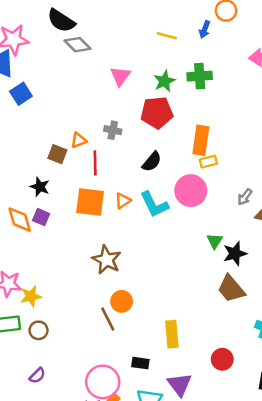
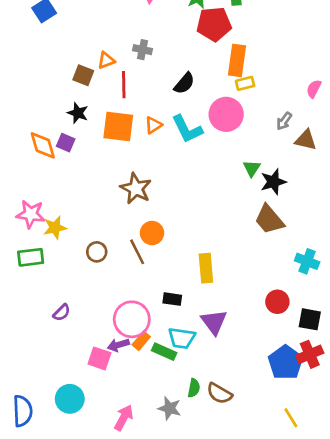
red pentagon: (157, 113) -> (214, 24), moved
black star: (40, 187) -> (78, 113), moved
brown circle: (39, 330) -> (97, 252), moved
red circle: (222, 359) -> (277, 302), moved

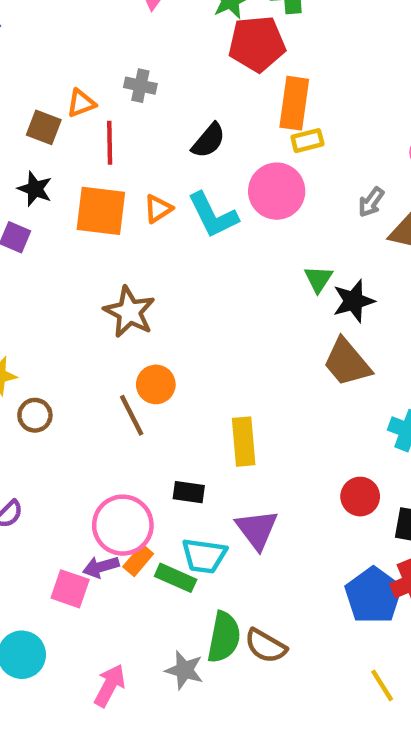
brown circle: (97, 252) -> (35, 415), moved
green semicircle: (194, 388) -> (224, 637), size x1.6

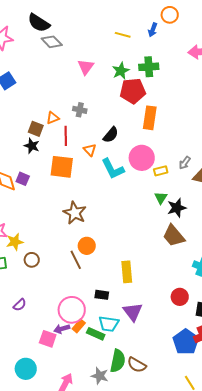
yellow rectangle: (307, 141) -> (161, 171), moved
black star: (35, 189) -> (32, 146), moved
orange triangle: (158, 209) -> (90, 150), moved, turned -40

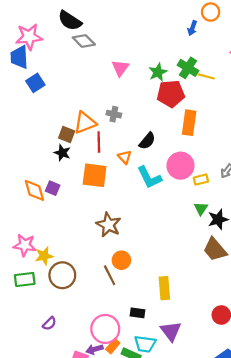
yellow line: (123, 35) -> (206, 76), moved
green cross: (149, 67) -> (188, 68), turned 36
orange triangle: (53, 118) -> (85, 123), size x1.6
brown circle: (32, 260) -> (62, 275), size x1.6

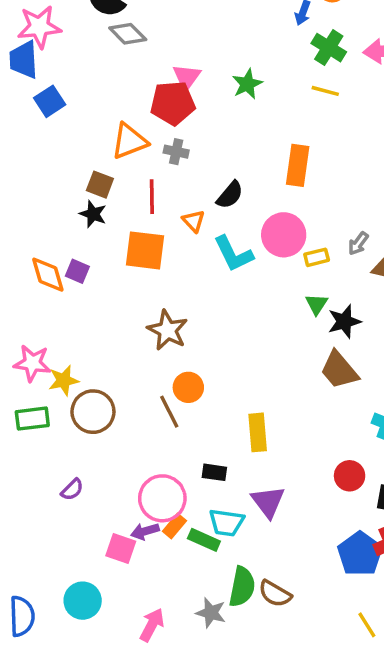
green cross: (188, 68) -> (329, 48), moved
red pentagon: (171, 94) -> (173, 103), moved
orange triangle: (85, 123) -> (129, 141), moved

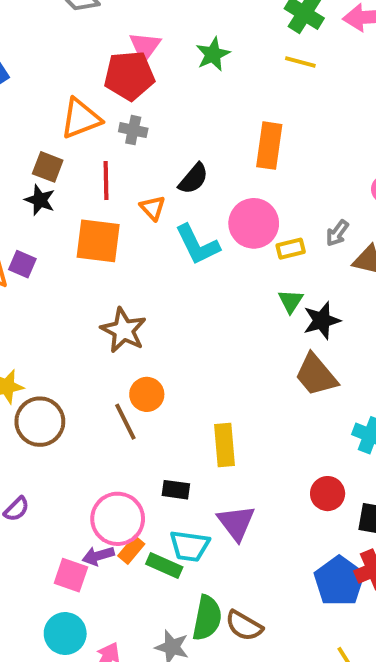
cyan circle: (83, 601) -> (65, 634), moved

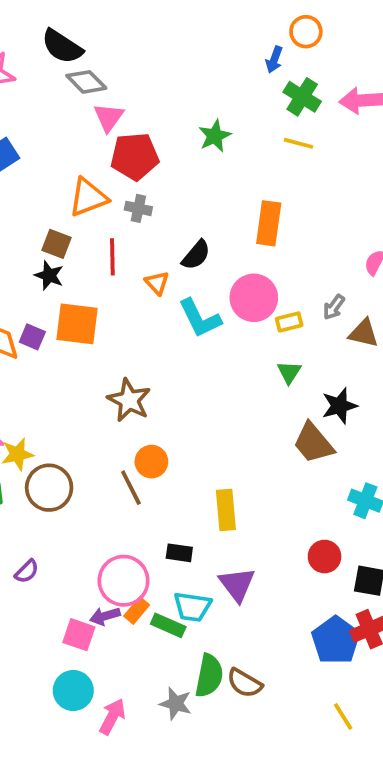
pink triangle: (145, 46) -> (109, 117), moved
orange square: (98, 241) -> (77, 324), moved
black star: (322, 321) -> (339, 406), moved

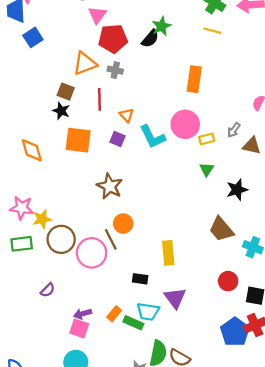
black semicircle: (196, 255) -> (150, 39), moved
purple square: (32, 337) -> (118, 139), moved
brown trapezoid: (313, 443) -> (221, 229), moved
pink circle: (124, 581) -> (92, 253), moved
purple arrow: (105, 616) -> (83, 314), moved

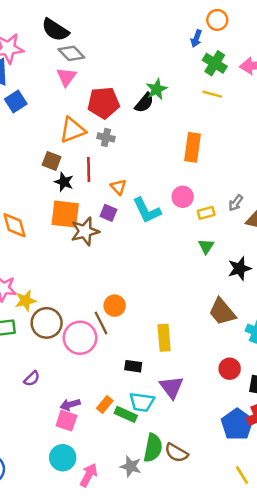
pink triangle: (97, 15) -> (66, 77), moved
black star: (61, 111) -> (64, 182), moved
pink circle: (185, 124) -> (183, 197), size x0.7
brown star: (110, 186) -> (85, 231), moved, turned 30

